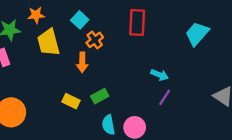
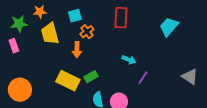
cyan square: (80, 20) -> (75, 16), turned 32
cyan arrow: (160, 75) -> (129, 60), moved
yellow rectangle: (71, 101) -> (68, 81), size x1.6

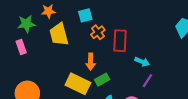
red rectangle: (121, 18) -> (120, 41), moved
orange arrow: (77, 50) -> (91, 62), moved
purple line: (143, 78) -> (147, 81), moved

